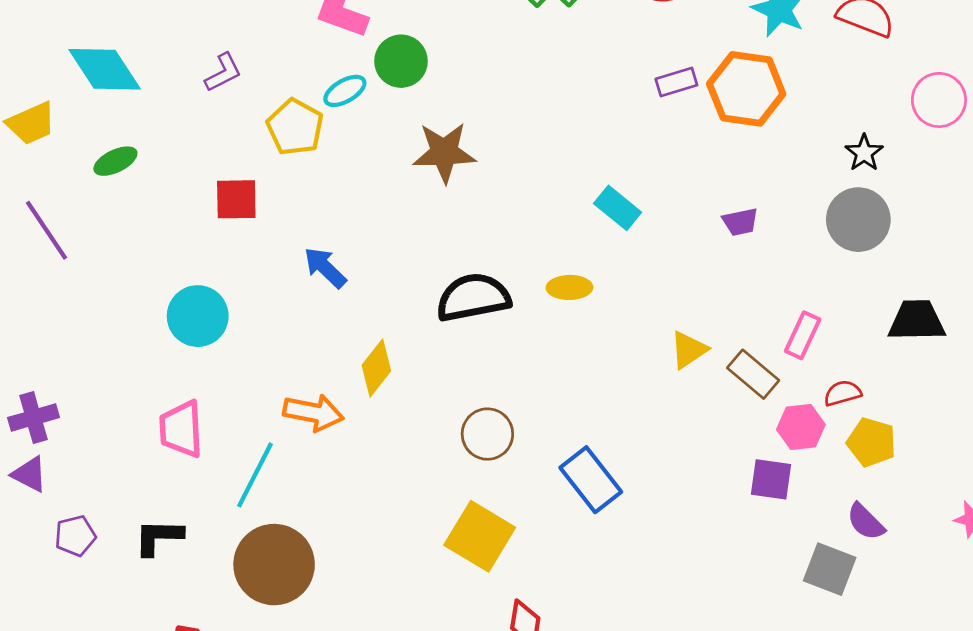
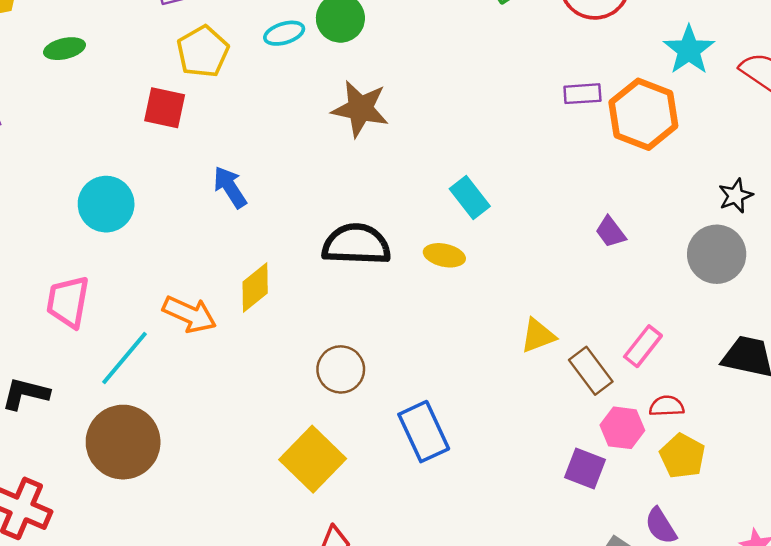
yellow pentagon: (295, 127) -> (203, 52), moved
cyan rectangle: (618, 208) -> (470, 198), moved
purple trapezoid: (740, 222) -> (611, 232), turned 52

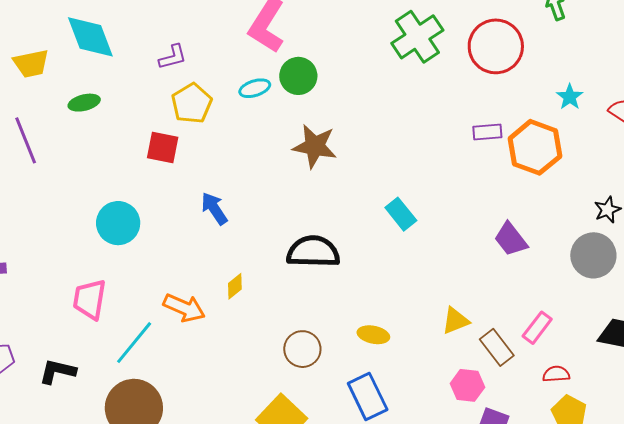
cyan star: (689, 50) -> (570, 97), size x0.7
purple trapezoid: (611, 232) -> (511, 239), size x1.4
yellow ellipse: (444, 255) -> (373, 335), moved
yellow diamond: (255, 287) -> (235, 286), size x0.7
pink hexagon: (622, 428) -> (467, 385), moved

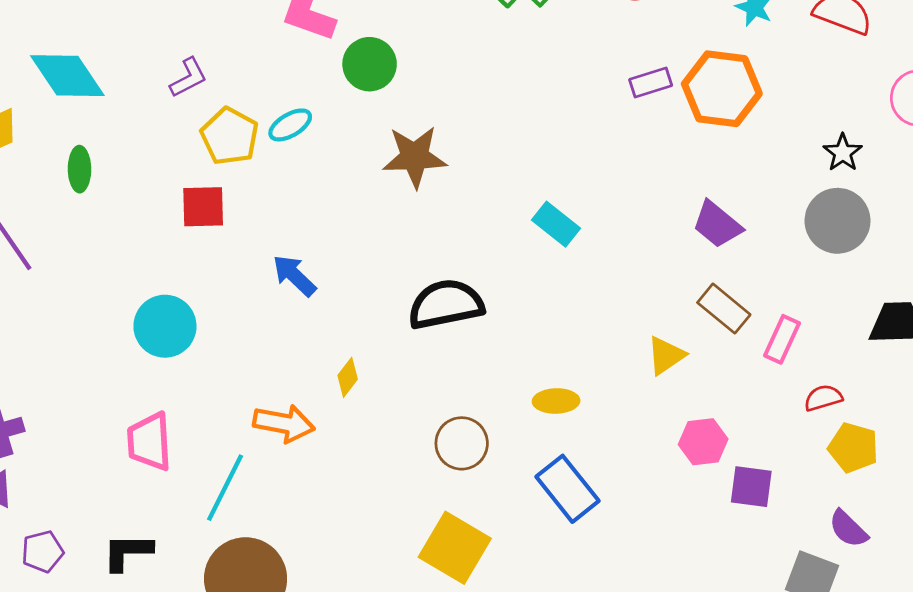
cyan ellipse: (255, 88) -> (290, 125), moved
green ellipse: (84, 103) -> (79, 169), turned -64
brown rectangle: (497, 347) -> (724, 309), moved

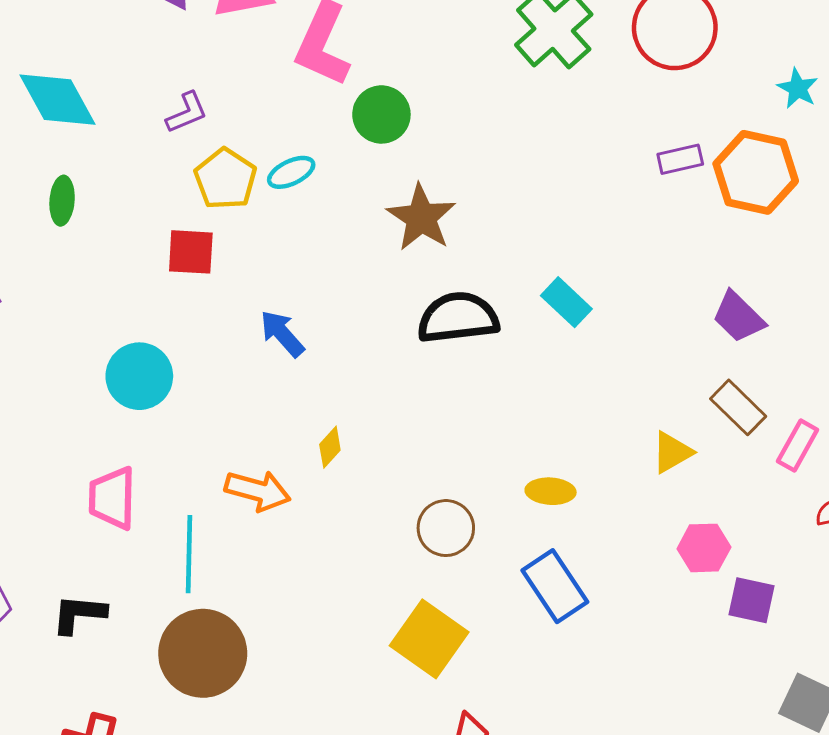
brown star: (415, 157) -> (421, 218), turned 30
black semicircle: (446, 304) -> (458, 318), moved
cyan line: (225, 488) -> (189, 554), turned -30

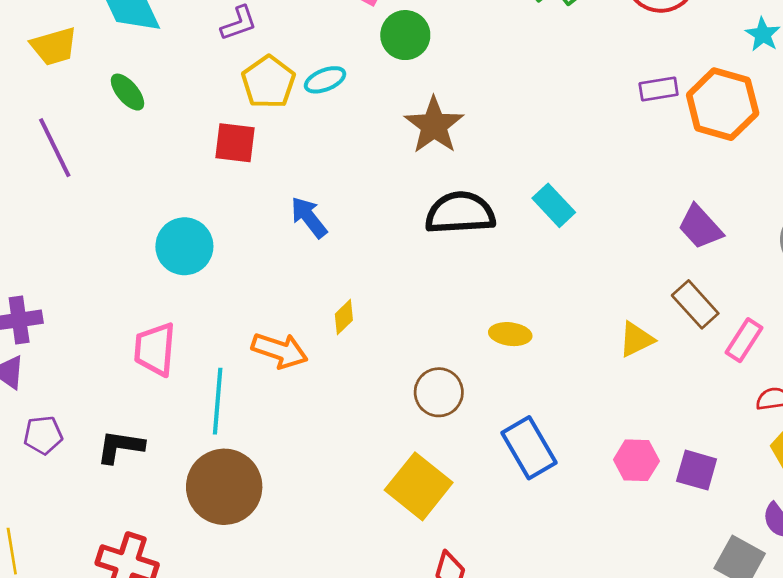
green ellipse: (62, 201) -> (127, 92), turned -48
yellow ellipse: (551, 491) -> (510, 334), moved
pink hexagon: (704, 548) -> (636, 460), moved

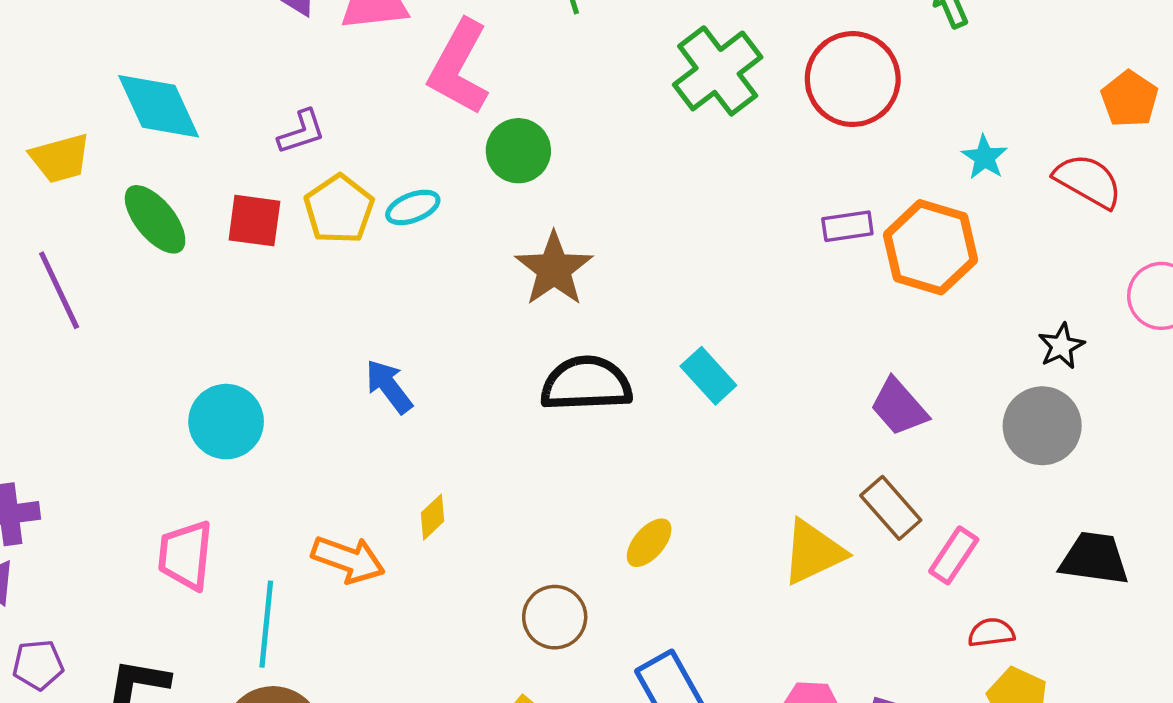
green ellipse: (127, 92) -> (155, 219), size x1.4
red square: (235, 143) -> (254, 221), moved
yellow ellipse: (510, 334) -> (649, 543), turned -57
yellow triangle: (636, 339) -> (813, 552), size x1.4

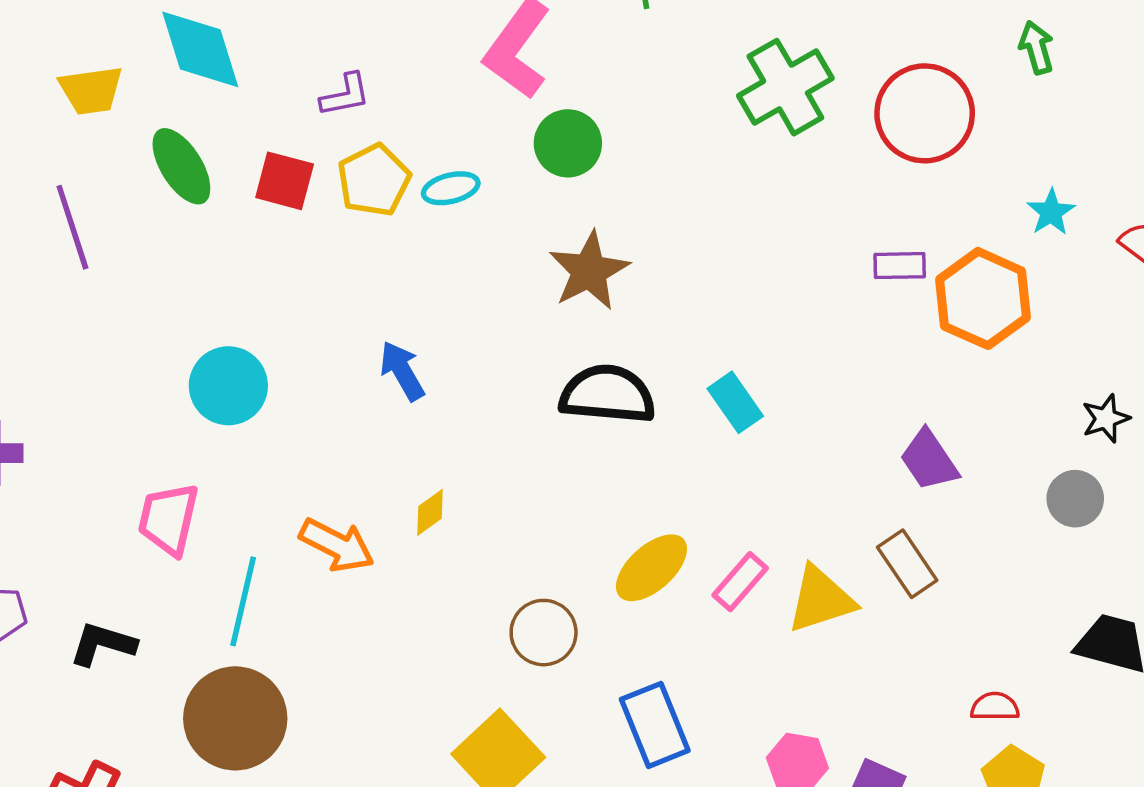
gray circle: (1042, 426) -> (1075, 499), size x0.7
yellow ellipse: (649, 543) -> (651, 568), size x1.4
pink rectangle: (954, 555) -> (740, 582), moved

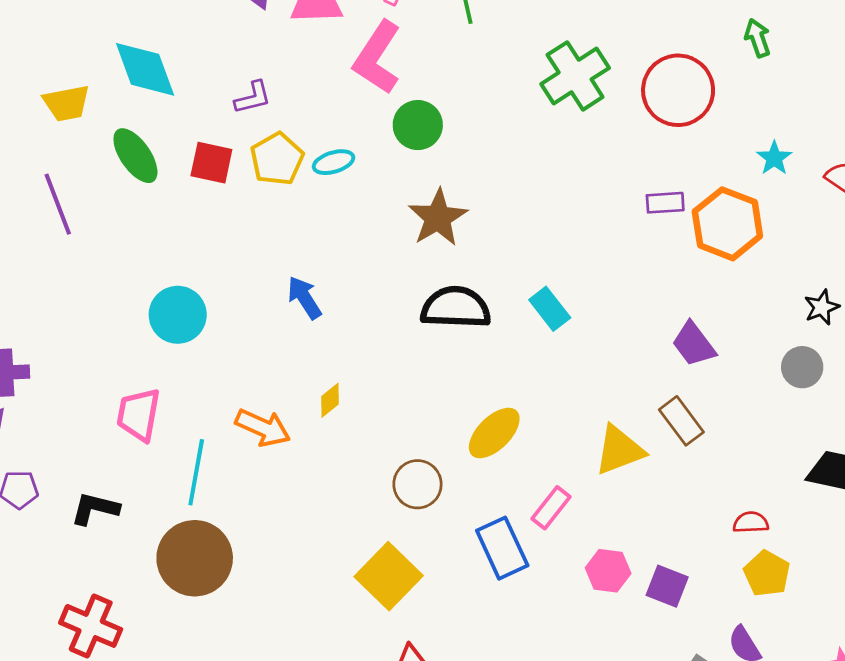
pink rectangle: (740, 582) -> (551, 508), moved

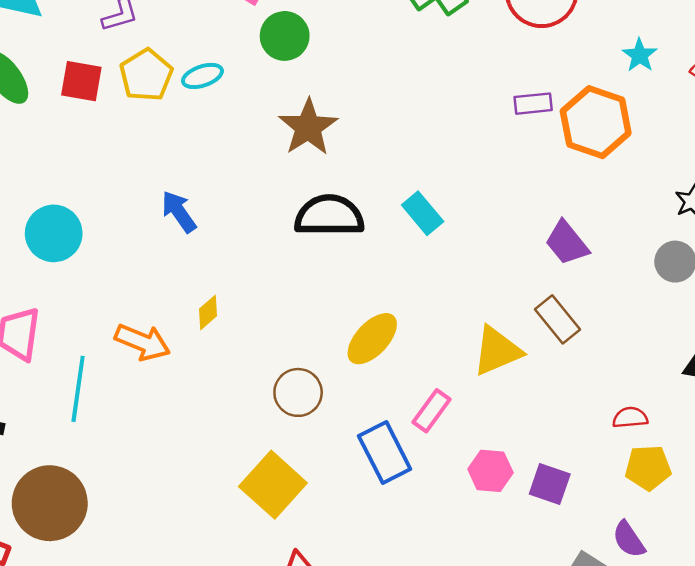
brown circle: (195, 558) -> (50, 503), moved
yellow pentagon: (767, 573) -> (648, 468), turned -30

